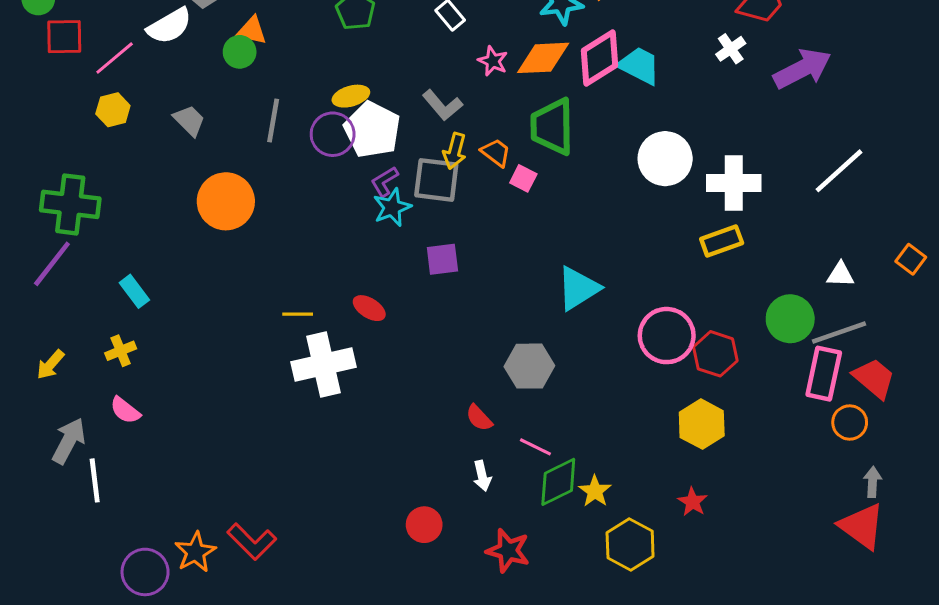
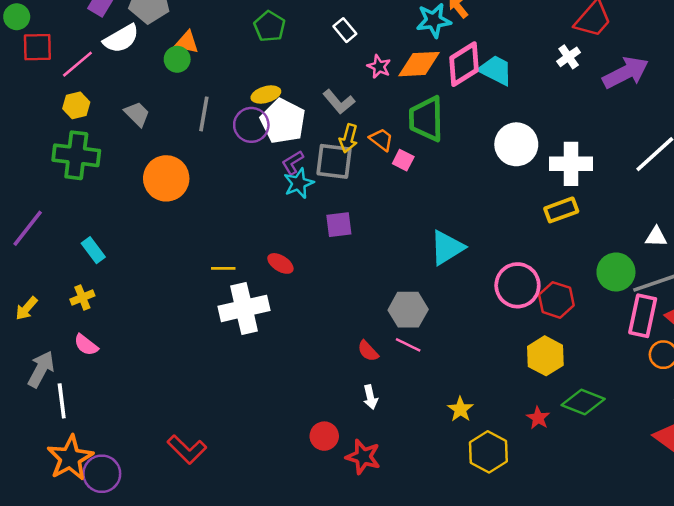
green cross: (70, 204) -> (76, 155), moved
pink line: (535, 447) -> (408, 345), moved
green diamond: (558, 482) -> (583, 402), moved, turned 48
red star: (508, 551) -> (363, 457), moved
orange star: (195, 552) -> (70, 458), moved, size x1.4

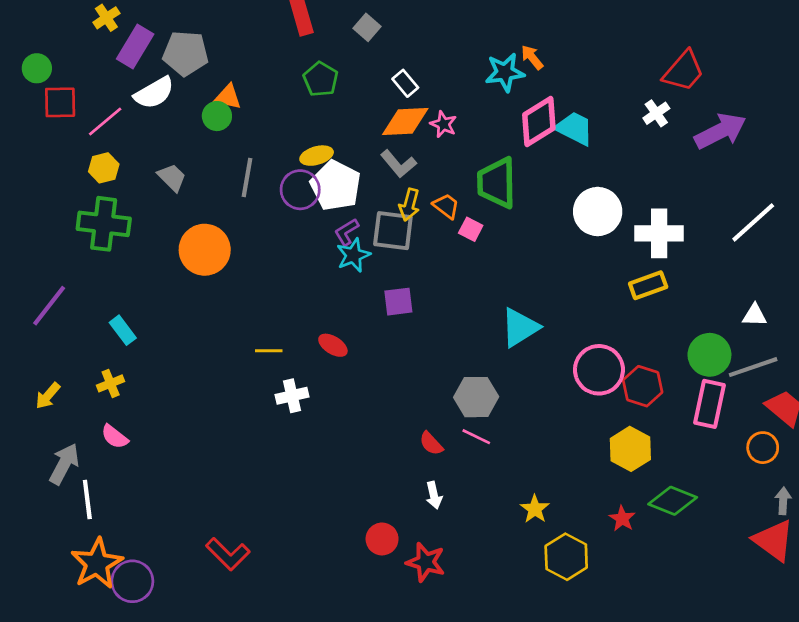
orange diamond: (419, 64) -> (405, 121), moved
white cross: (244, 308) -> (292, 396), size x0.6
pink rectangle: (643, 316) -> (709, 404), moved

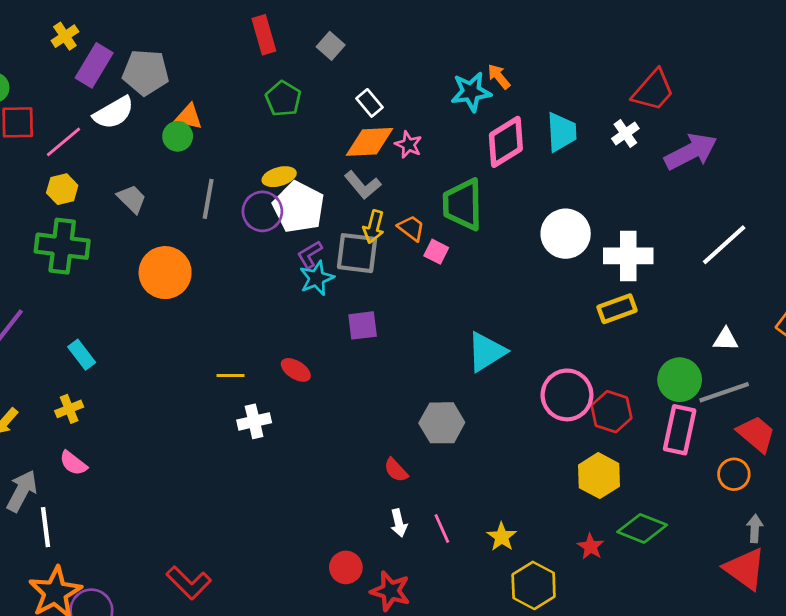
cyan trapezoid: (574, 128) -> (561, 132), moved, turned 60
pink line: (476, 437) -> (442, 528), moved, turned 40

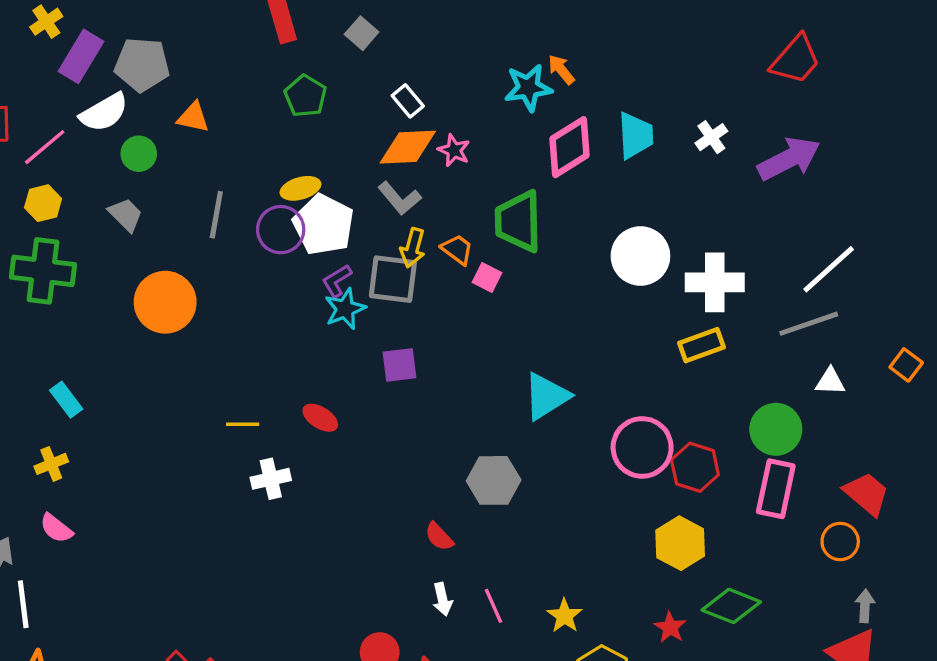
red trapezoid: (653, 90) -> (796, 60), moved
green circle: (178, 136) -> (139, 154), moved
gray line: (724, 392) -> (809, 324), moved

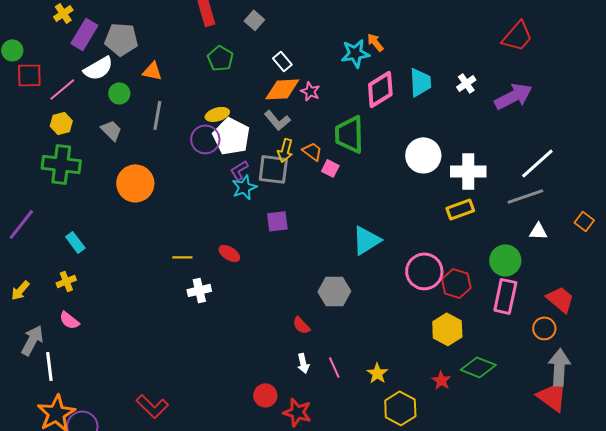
gray line: (216, 215) -> (157, 115), moved
gray arrow: (865, 606) -> (559, 367), size x1.8

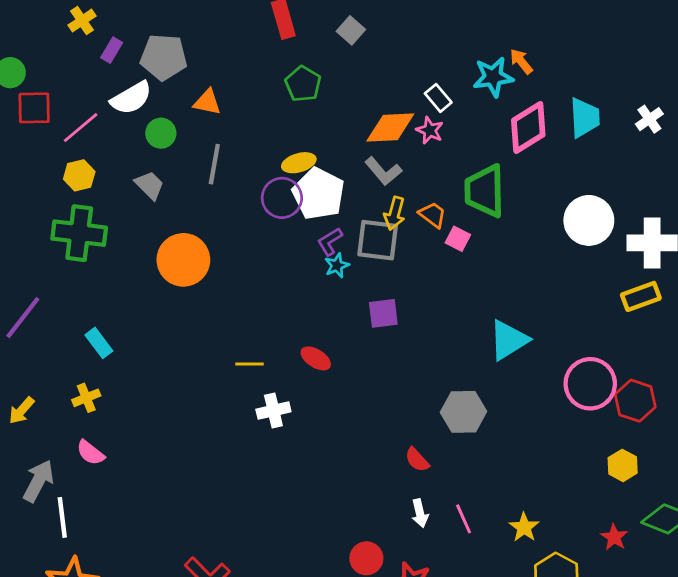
purple rectangle: (84, 34) -> (112, 50), size x0.6
white rectangle: (282, 61) -> (438, 98), moved
cyan star: (244, 187) -> (337, 265), size x0.7
yellow hexagon: (447, 329) -> (623, 465), size x0.7

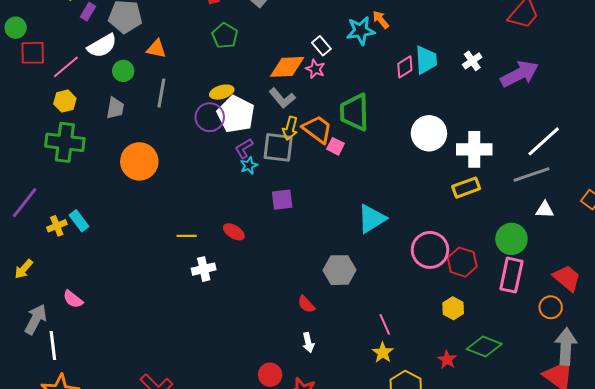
pink diamond: (528, 128) -> (405, 67), moved, size x0.6
gray trapezoid: (150, 185) -> (115, 108), turned 55
orange trapezoid: (433, 215) -> (317, 129), size x1.5
yellow cross: (86, 398) -> (57, 226), moved
pink line: (464, 519) -> (385, 324), moved

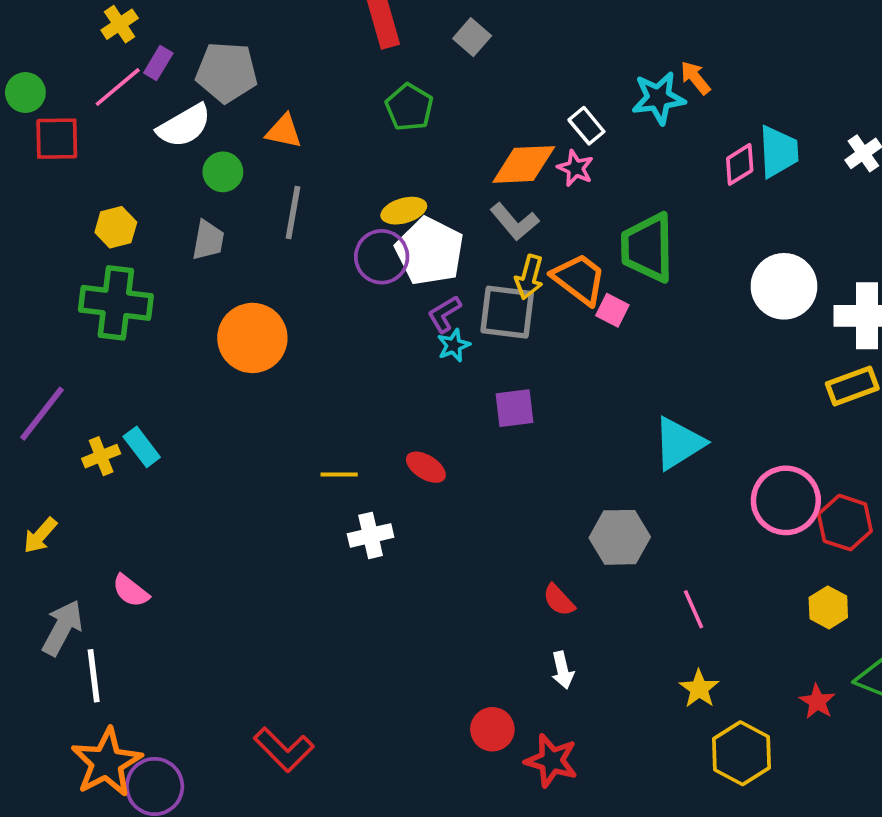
pink line: (66, 67) -> (118, 87), moved
pink line: (385, 324) -> (694, 609), moved

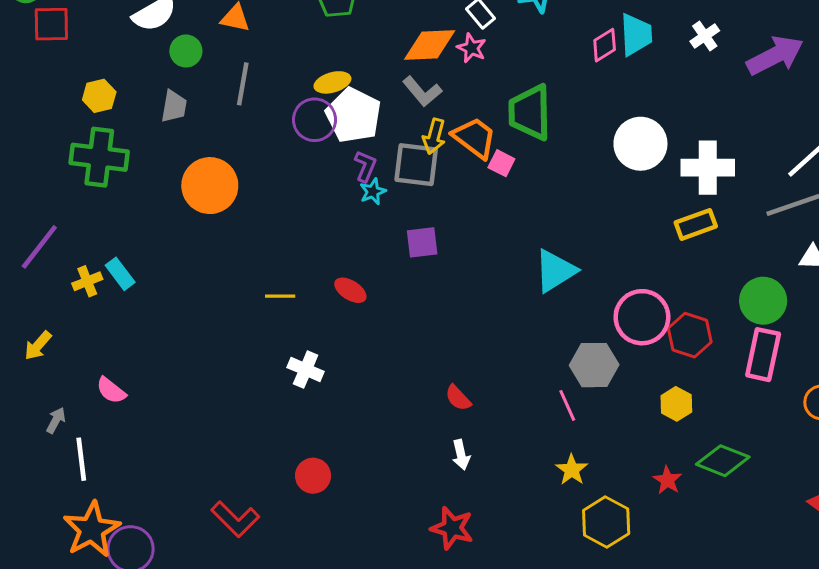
purple L-shape: (444, 314) -> (365, 166), turned 144
white cross: (371, 535) -> (306, 370), moved, turned 36
gray hexagon: (620, 537) -> (594, 365), moved
gray arrow: (62, 628) -> (56, 420), size x0.6
red circle: (492, 729) -> (313, 476), moved

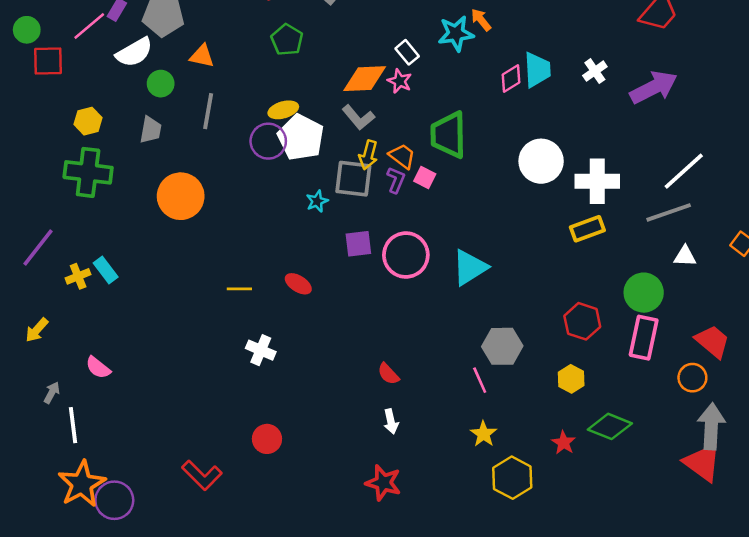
orange trapezoid: (475, 138) -> (402, 156), size x0.7
purple L-shape: (365, 166) -> (396, 180), moved
pink circle: (642, 317) -> (406, 255), moved

